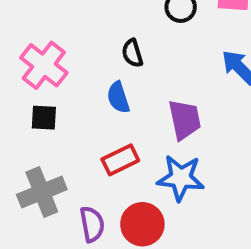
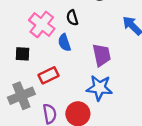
pink cross: (44, 65) -> (42, 24), moved
red rectangle: (120, 160) -> (49, 75), moved

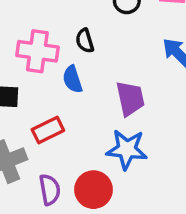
pink cross: (42, 24) -> (37, 51), turned -30

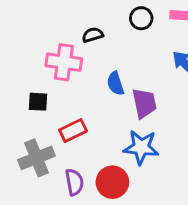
black semicircle: (85, 41) -> (93, 35), moved, turned 90
blue semicircle: (72, 79) -> (115, 83), moved

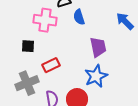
blue semicircle: (115, 83) -> (79, 17), moved
blue star: (141, 147) -> (96, 76), turned -30

